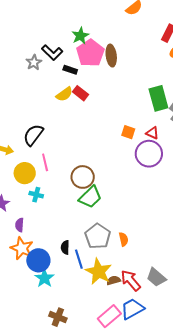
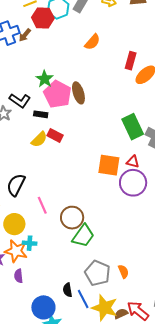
orange square: (128, 132) -> (109, 165), size x1.6
pink line: (45, 162) -> (42, 205), moved
orange star: (22, 248) -> (16, 251), moved

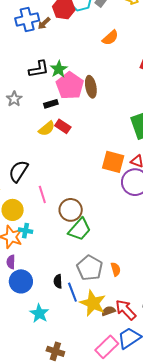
black L-shape: (20, 101) -> (39, 69), moved, turned -50
black rectangle: (41, 114) -> (51, 104), turned -32
blue circle: (43, 307) -> (21, 281), moved

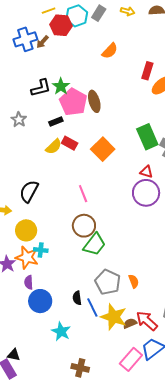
orange square: (113, 162) -> (103, 149), moved, turned 35
pink line: (42, 194) -> (83, 194), moved

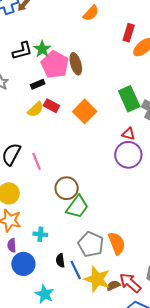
pink line: (83, 194) -> (37, 161), moved
cyan cross: (41, 250) -> (40, 234), moved
orange semicircle: (134, 281) -> (117, 243), size x1.6

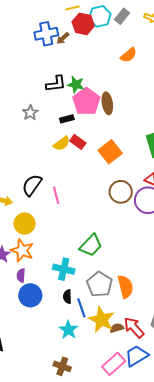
green star: (42, 49) -> (76, 85), turned -30
brown circle: (67, 188) -> (121, 192), moved
cyan cross: (40, 234) -> (64, 269), moved, size x1.5
cyan star: (45, 294) -> (68, 330), moved

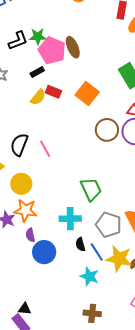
green trapezoid: (91, 245) -> (91, 189), turned -55

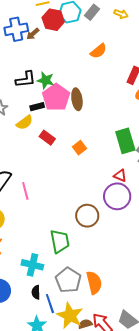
black rectangle: (37, 72) -> (37, 107), moved
orange square: (87, 94) -> (79, 148), size x0.6
yellow semicircle: (38, 97) -> (25, 122), moved
brown circle: (107, 130) -> (87, 216), moved

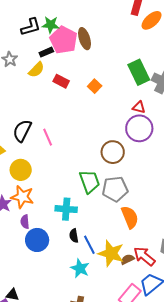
gray pentagon: (68, 280) -> (115, 189), moved, turned -30

